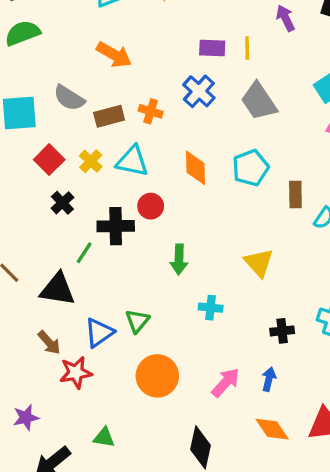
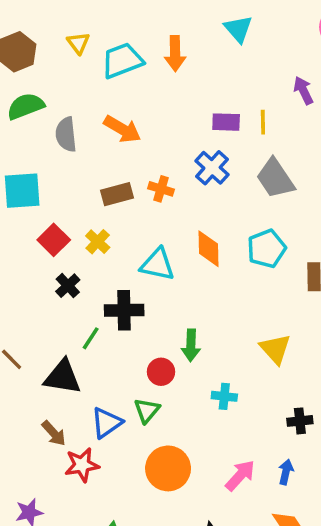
gray semicircle: (69, 98) -> (66, 134), moved, turned 52
cyan triangle: (132, 161) -> (157, 264), moved
red circle: (151, 206) -> (161, 372), moved

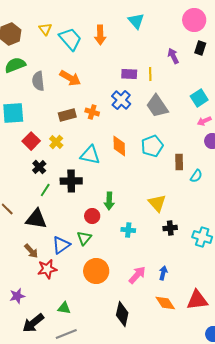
cyan trapezoid: (122, 61) -> (70, 39), turned 70
green line: (91, 338) -> (45, 190), moved
black cross: (300, 421) -> (170, 228), moved

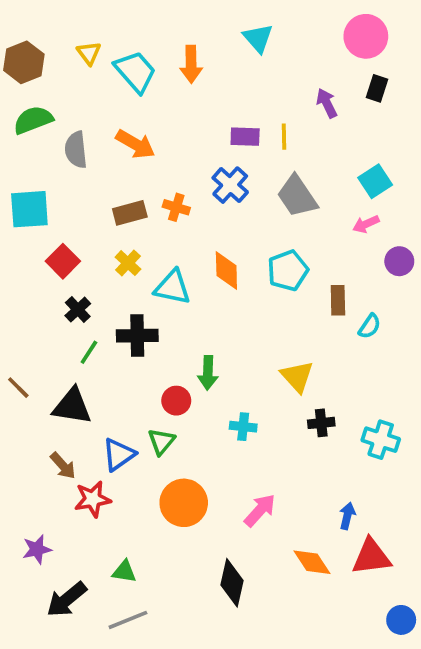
pink arrow: (204, 121) -> (366, 224), moved
yellow cross: (56, 142) -> (128, 263), moved
blue arrow: (163, 273) -> (347, 516), moved

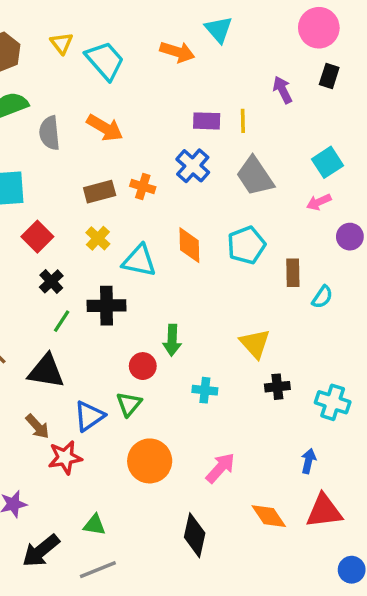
orange arrow: (191, 64) -> (177, 52), moved, turned -72
blue arrow: (347, 516) -> (308, 461), moved

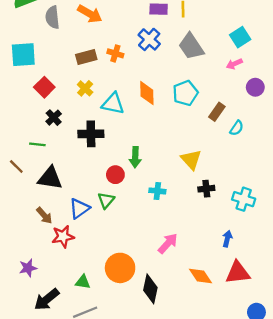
brown rectangle: (293, 273) -> (217, 112), turned 36
green line: (62, 321) -> (37, 144), moved, turned 63
orange circle: (150, 461) -> (120, 268), moved

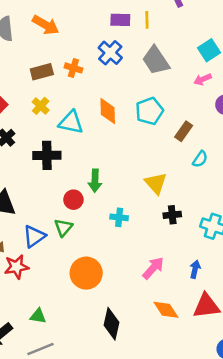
cyan semicircle: (237, 128) -> (200, 159), moved
pink arrow: (168, 243) -> (153, 268), moved
orange circle: (120, 268) -> (86, 273), moved

